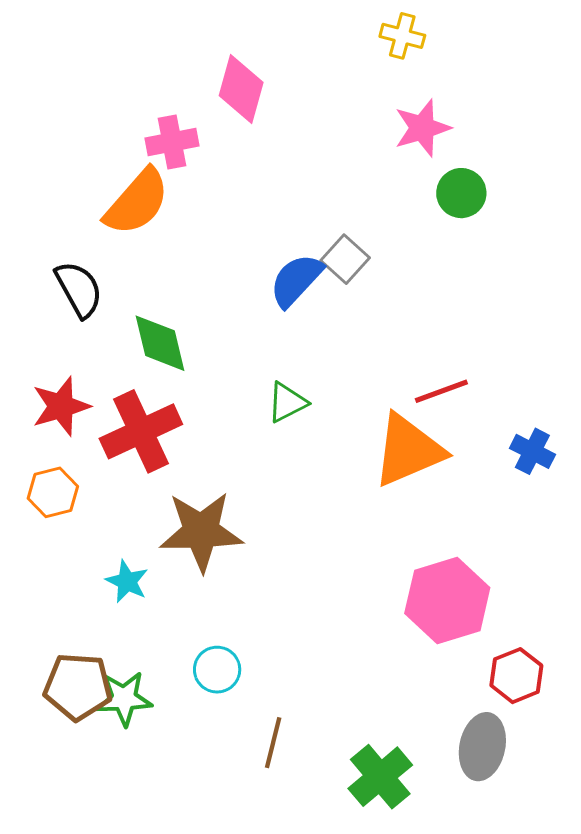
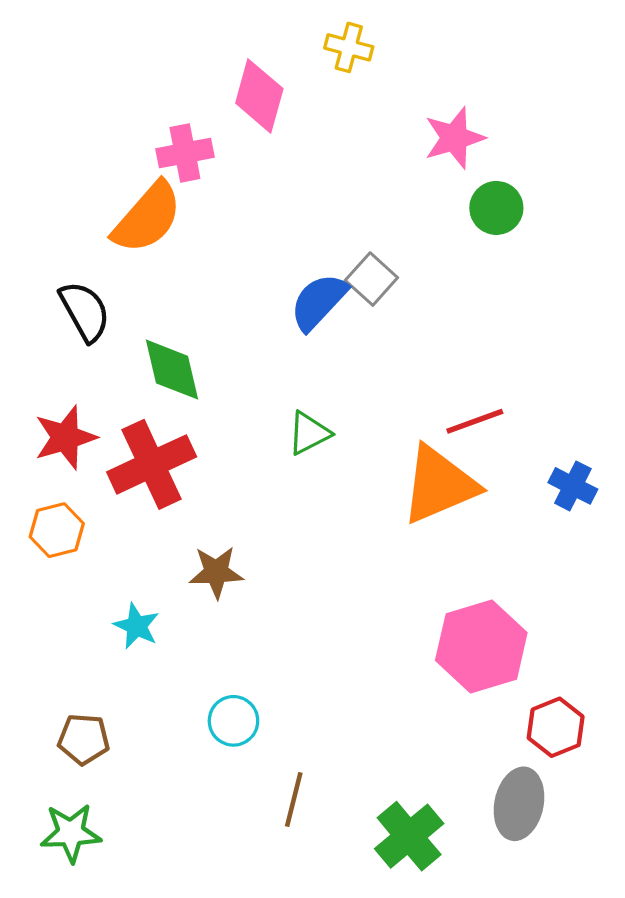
yellow cross: (402, 36) -> (349, 47), moved
brown star: (201, 531) -> (216, 572), size x0.6
brown pentagon: (78, 687) -> (84, 739), size x0.7
green star: (124, 699) -> (71, 833), moved

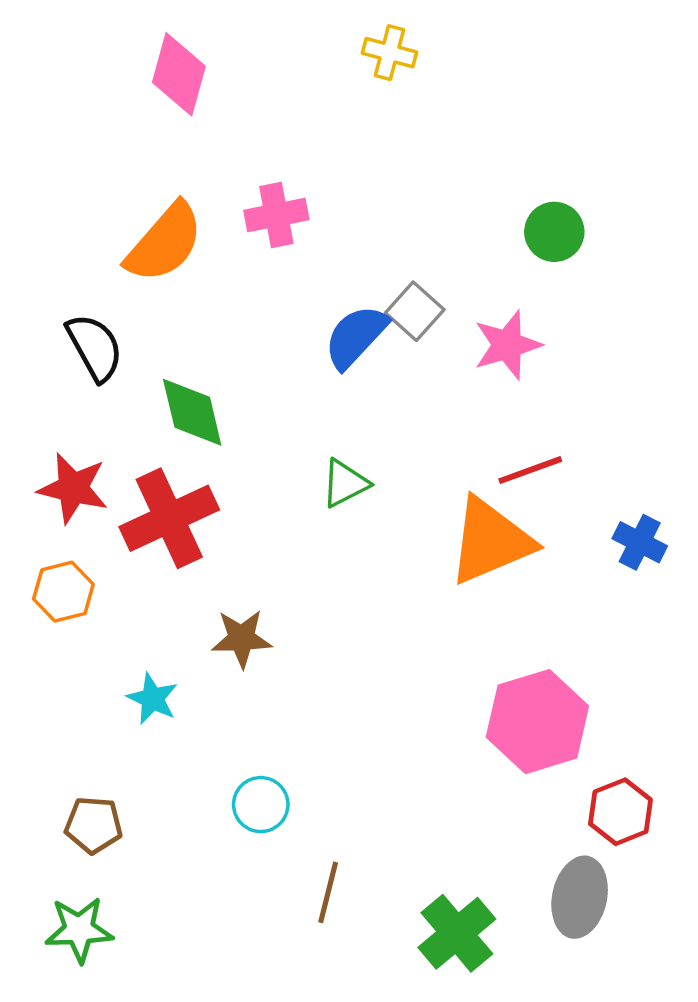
pink diamond: (259, 96) -> (179, 74), moved
pink star: (454, 138) -> (507, 345), moved
pink cross: (185, 153) -> (276, 215), moved
red star: (65, 437) -> (73, 488), turned 30

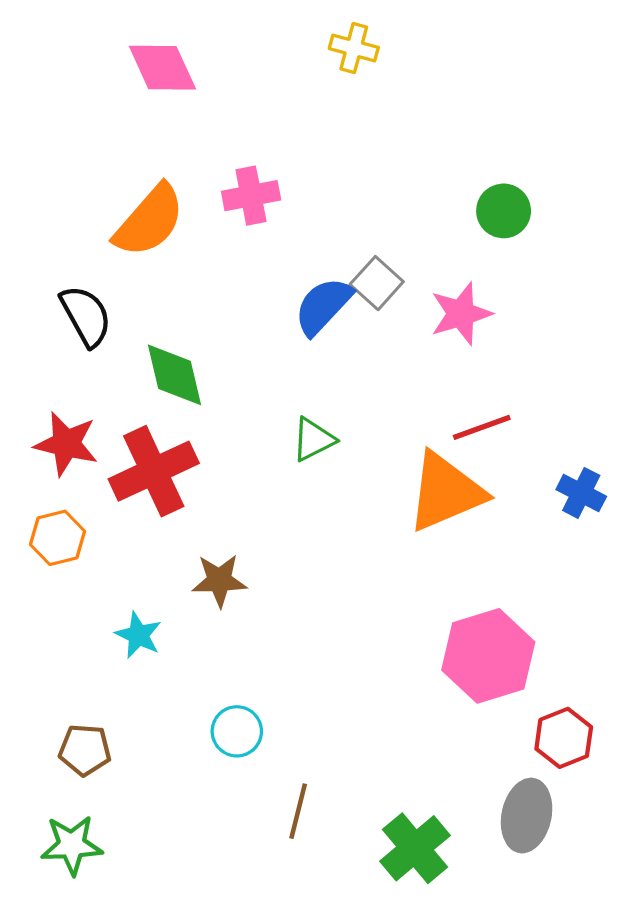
pink diamond: (179, 74) -> (162, 68), turned -40

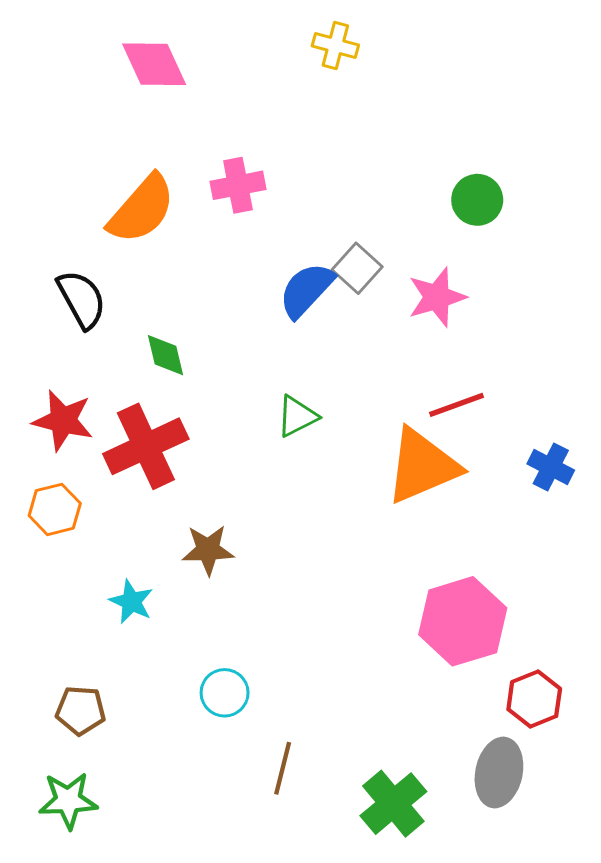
green diamond: (174, 375) -> (166, 355), size x0.7

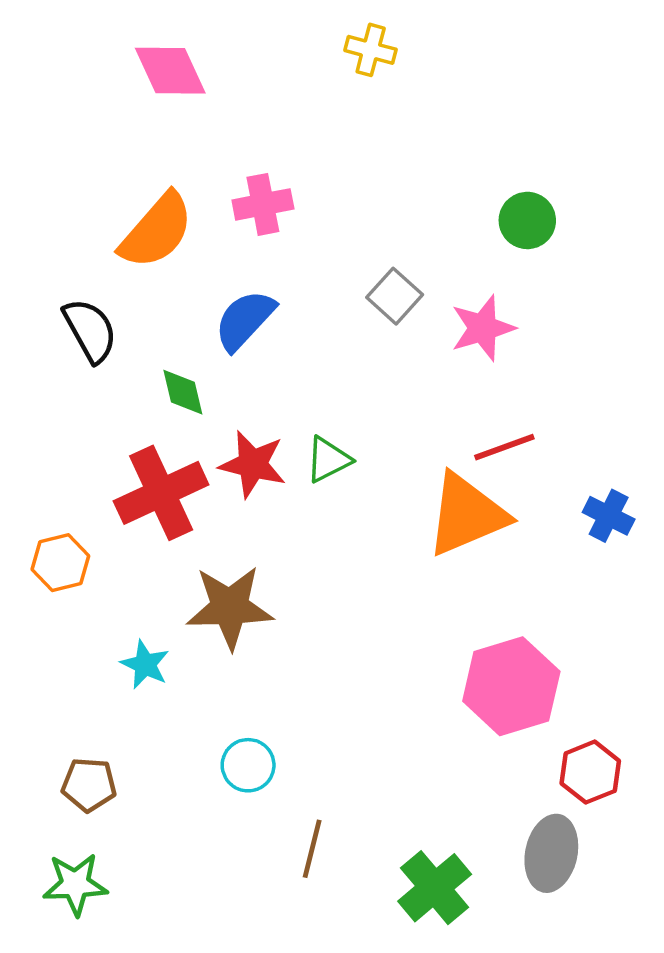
blue semicircle: (306, 290) -> (245, 320), moved
red star: (63, 420) -> (253, 464), moved
brown star: (208, 550) -> (230, 607), size x1.5

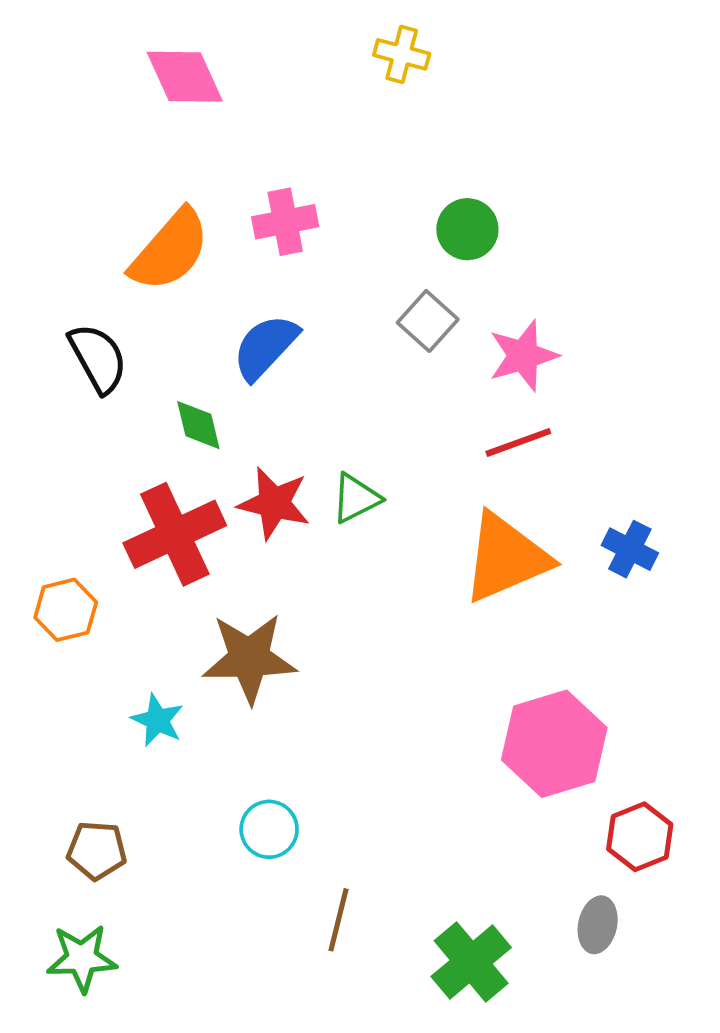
green circle: (527, 220) -> (467, 229), moved
red line: (504, 447) -> (518, 442), moved
blue cross: (609, 516) -> (630, 549), moved
gray ellipse: (551, 853) -> (598, 925), size x0.7

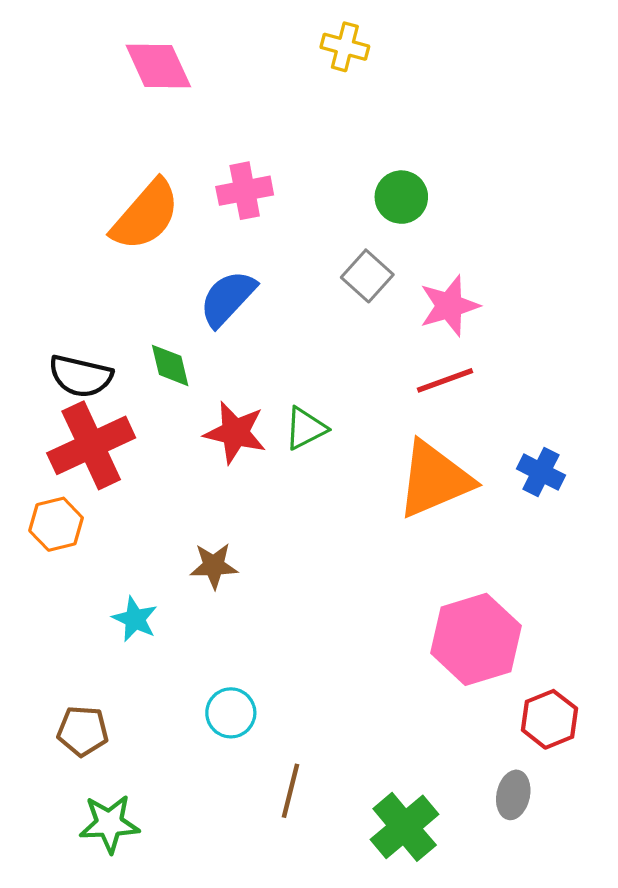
black semicircle: (98, 358) -> (81, 376), moved, turned 132
red cross: (175, 534) -> (91, 445), moved
brown star: (249, 658) -> (214, 566), size x0.6
green star: (82, 958) -> (109, 824), moved

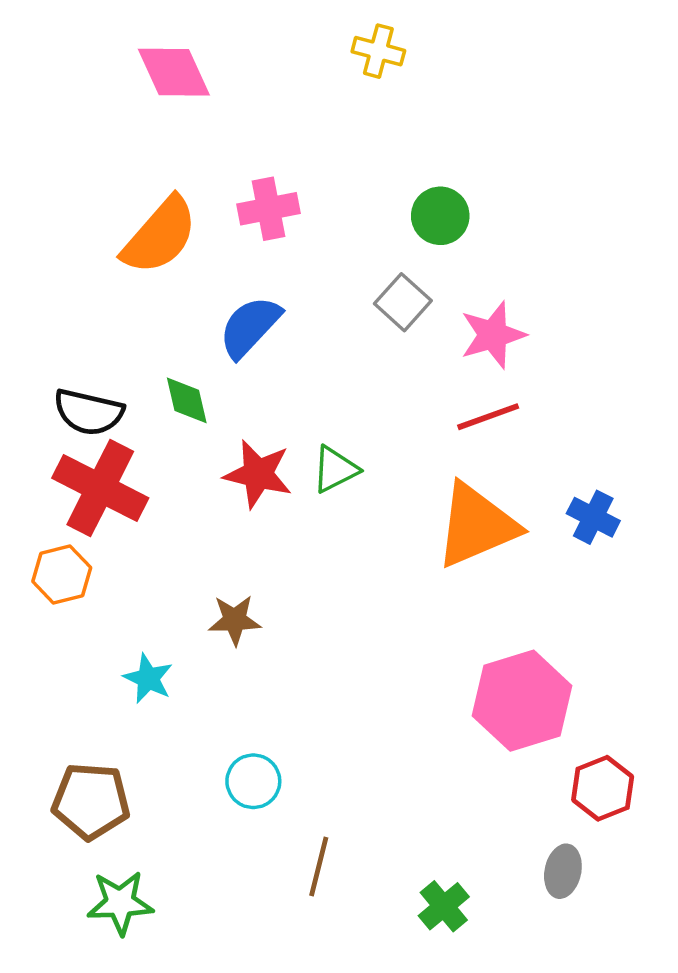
red cross: (91, 445) -> (100, 488), turned -38
brown pentagon: (83, 731) -> (91, 801), size x1.4
green cross: (405, 827) -> (444, 906), size x0.7

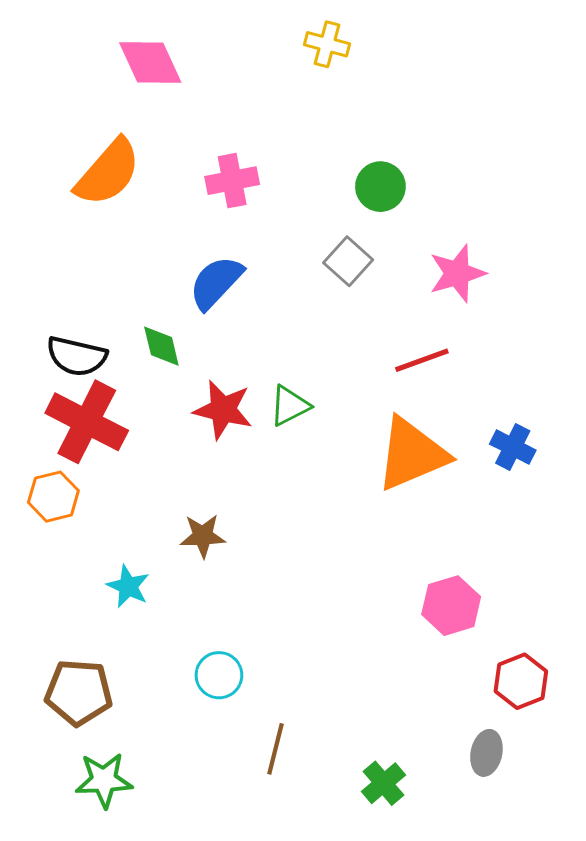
orange semicircle: (160, 236) -> (108, 172), moved
pink star: (493, 335) -> (457, 273), moved
pink hexagon: (522, 701) -> (451, 606), size x0.7

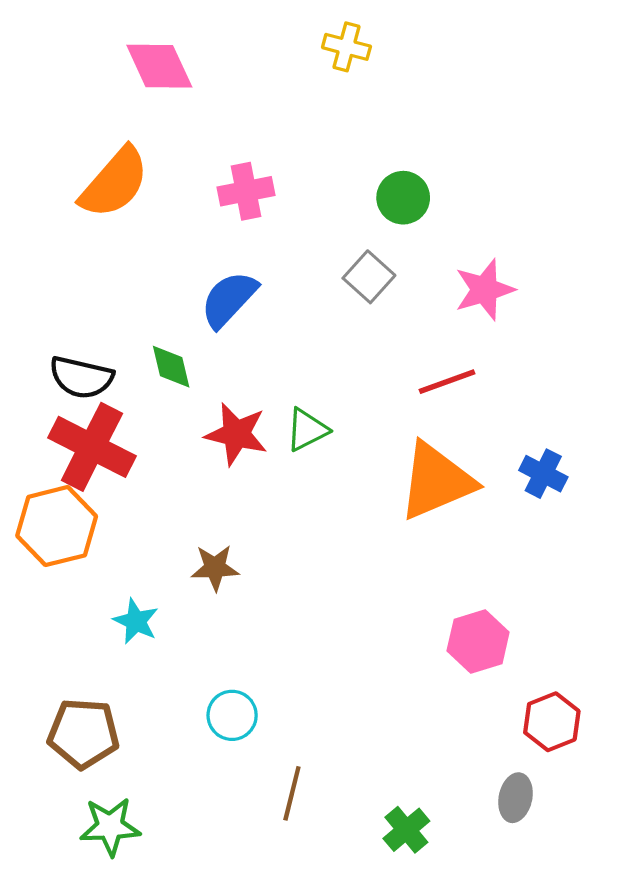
orange hexagon: (53, 497) -> (57, 526), size x1.5

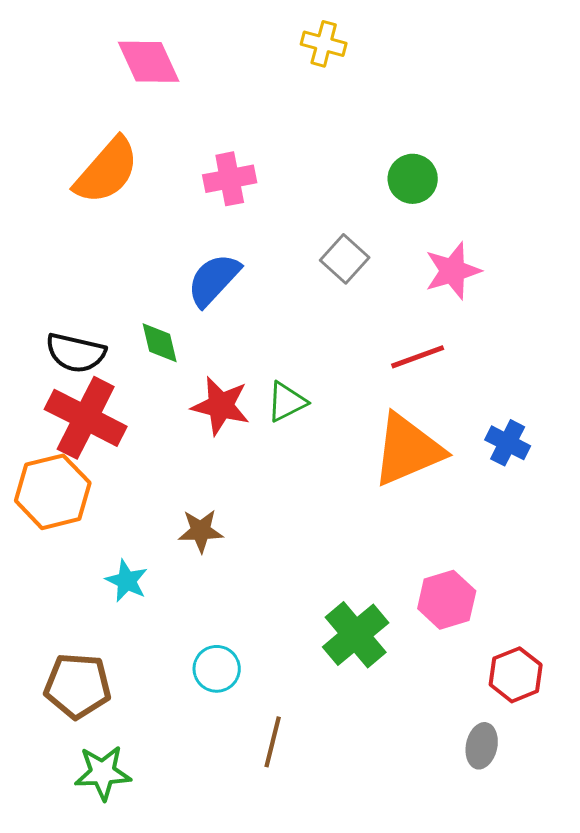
green circle: (403, 198) -> (413, 179), moved
green cross: (406, 830) -> (356, 635), moved, size x1.5

